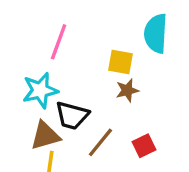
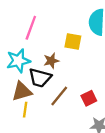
brown star: (127, 90) -> (51, 61), moved

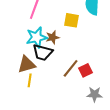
cyan star: (18, 61) -> (37, 37), moved
brown line: (59, 96) -> (71, 68), moved

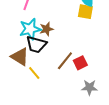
yellow square: (72, 20) -> (85, 12), moved
brown triangle: (27, 64) -> (20, 57), turned 48
yellow line: (30, 80) -> (34, 73), moved, turned -48

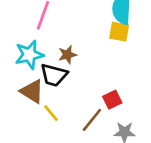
cyan star: (30, 29) -> (29, 55), moved
brown line: (65, 61) -> (92, 120), moved

